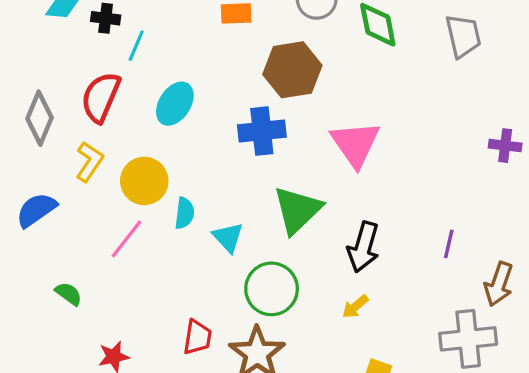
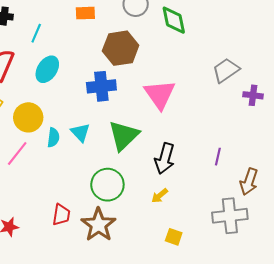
gray trapezoid: (463, 36) -> (226, 70), moved, turned -112
cyan line: (136, 46) -> (36, 33), moved
cyan triangle: (228, 237) -> (80, 132), moved

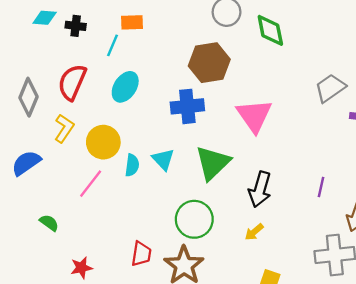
orange rectangle: (85, 13) -> (132, 22), moved

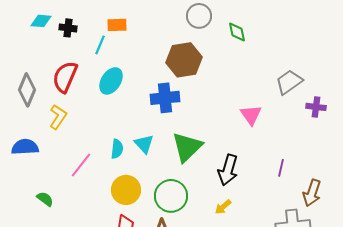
green diamond: (270, 30) -> (237, 32), size x0.7
pink triangle: (254, 116) -> (251, 115), moved, size x0.7
yellow circle: (103, 142) -> (126, 190), moved
blue semicircle: (26, 163) -> (25, 147), turned 32

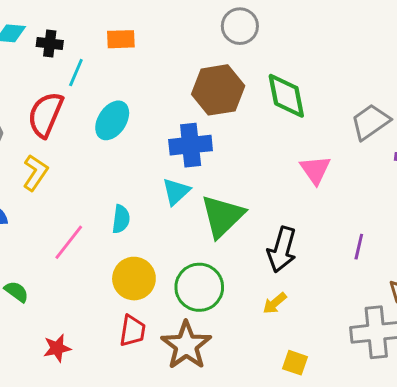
green diamond: (237, 32) -> (286, 96), moved, size x1.6
cyan line: (100, 45) -> (76, 73), moved
cyan triangle: (144, 144) -> (176, 191), moved, turned 30

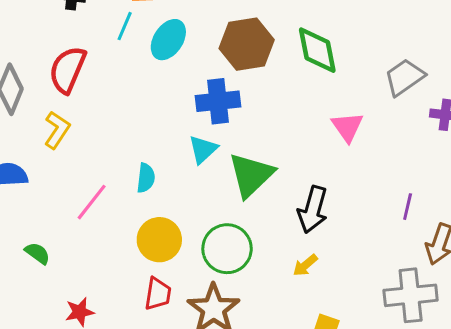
cyan line: (76, 73) -> (125, 26), moved
cyan ellipse: (112, 120) -> (168, 40), moved
purple line: (359, 247) -> (408, 207), moved

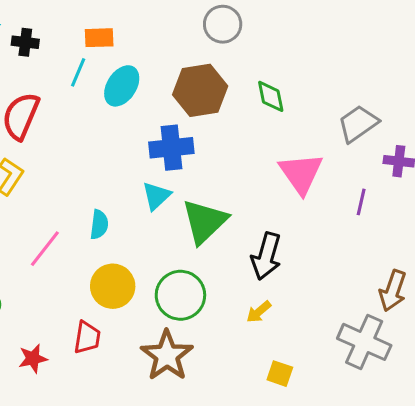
green diamond: (317, 50) -> (271, 96), size x0.7
pink triangle: (347, 127) -> (301, 173), size x1.4
purple line: (408, 207) -> (361, 202), moved
red trapezoid: (158, 294) -> (87, 337), moved
gray cross: (411, 295) -> (364, 342), turned 30

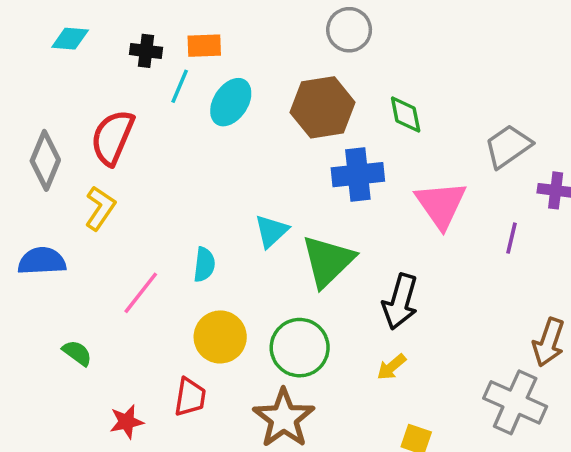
black cross: (25, 42) -> (146, 51), moved
blue cross: (171, 148) -> (358, 175), moved

